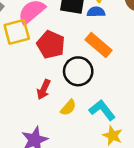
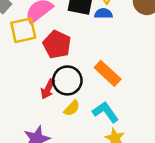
orange rectangle: (99, 45) -> (108, 73), moved
black circle: (78, 71) -> (67, 80), moved

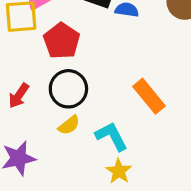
orange rectangle: (108, 73) -> (149, 96), moved
red arrow: (48, 89) -> (19, 96), moved

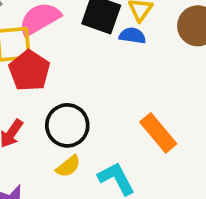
red pentagon: (62, 41) -> (29, 71), moved

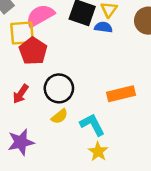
orange rectangle: (158, 133) -> (121, 94), turned -64

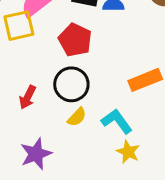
red pentagon: (33, 51) -> (75, 40), moved

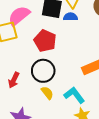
yellow semicircle: (77, 117) -> (47, 93), turned -80

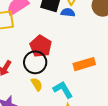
red pentagon: (45, 41) -> (41, 46), moved

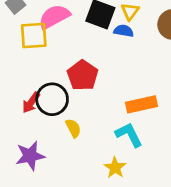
black circle: (35, 62) -> (52, 99), moved
cyan L-shape: (63, 90) -> (129, 135), moved

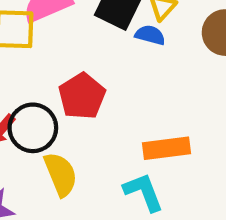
yellow semicircle: (73, 128) -> (61, 174), size x1.5

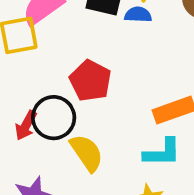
cyan L-shape: (144, 192) -> (162, 153), turned 123

